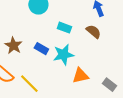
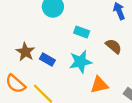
brown semicircle: (94, 32) -> (114, 46), moved
blue rectangle: (41, 49) -> (47, 59), moved

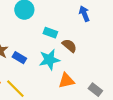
brown semicircle: (114, 46) -> (69, 46), moved

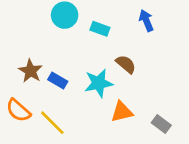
cyan rectangle: (50, 33) -> (100, 29), moved

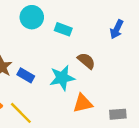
blue arrow: (146, 21) -> (117, 29), moved, turned -132
gray rectangle: (161, 124) -> (118, 114), turned -42

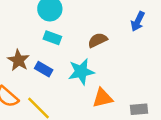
cyan rectangle: (63, 29) -> (52, 38), moved
brown semicircle: (86, 61) -> (98, 40), moved, turned -66

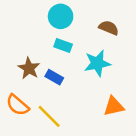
brown semicircle: (98, 40) -> (109, 28), moved, turned 48
cyan star: (81, 72) -> (97, 63), moved

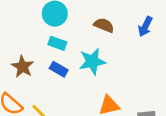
blue rectangle: (54, 77) -> (59, 69), moved

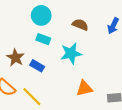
blue rectangle: (59, 69) -> (37, 66), moved

